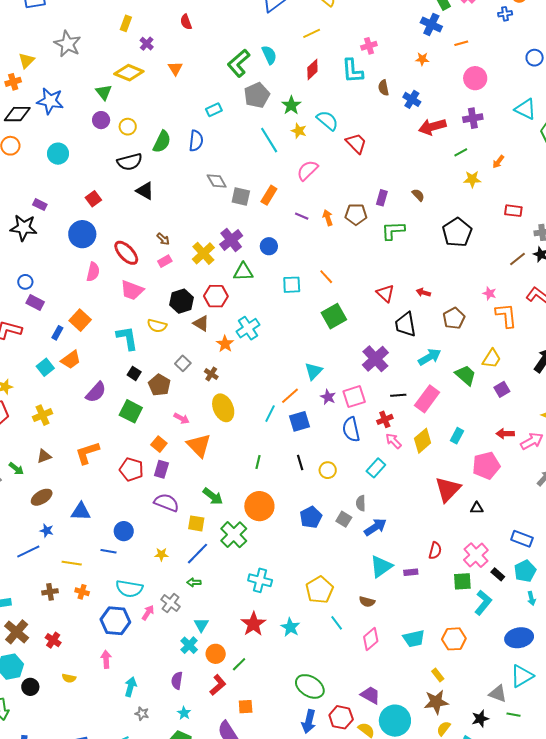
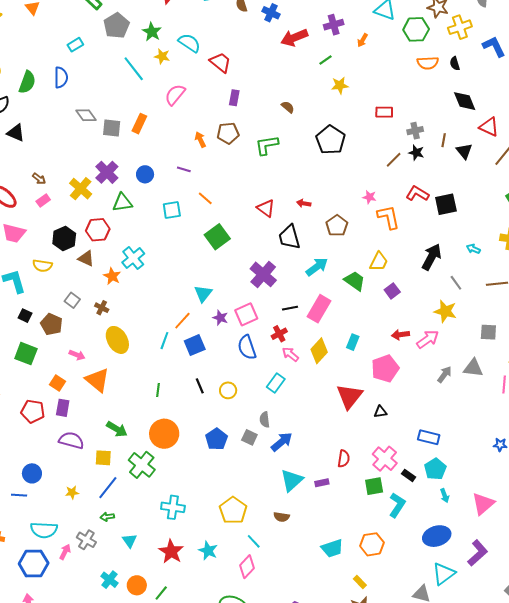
orange arrow: (498, 162) -> (362, 40), moved
purple rectangle: (382, 198) -> (234, 98), moved
purple line: (302, 216) -> (184, 169), moved
cyan triangle: (201, 625) -> (130, 541), moved
pink diamond: (371, 639) -> (247, 567), moved

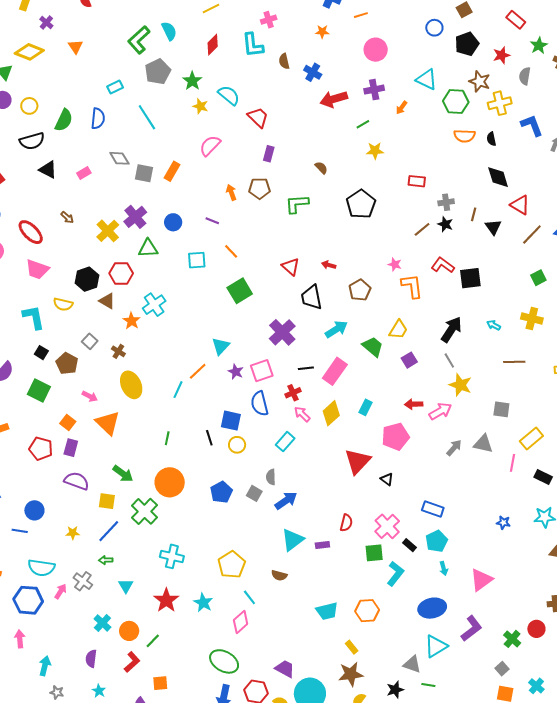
cyan line: (134, 69) -> (147, 117), moved
pink rectangle: (43, 201) -> (84, 173), moved
gray line: (456, 283) -> (449, 360), moved
blue square: (195, 345) -> (231, 421), moved, turned 30
black triangle: (380, 412) -> (387, 479), turned 40

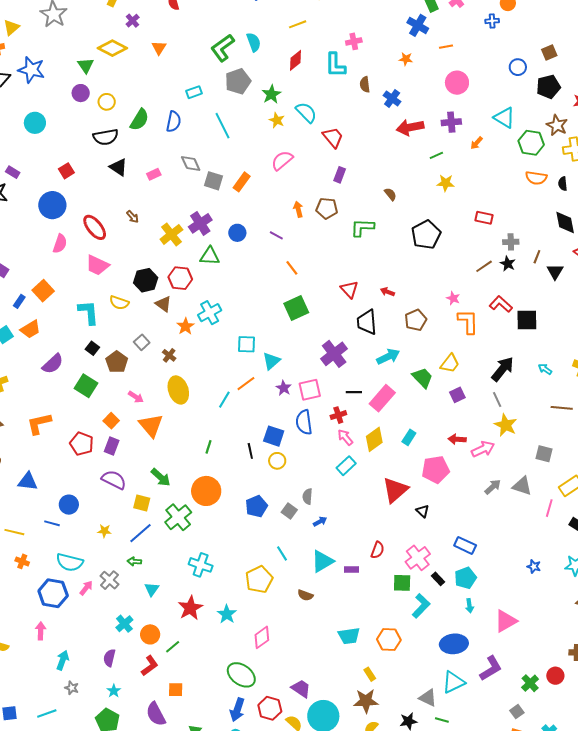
cyan square: (197, 260) -> (247, 344), moved
cyan rectangle: (285, 442) -> (346, 466), moved
blue arrow: (286, 501) -> (320, 522), size x0.6
cyan line: (249, 597) -> (282, 553), moved

